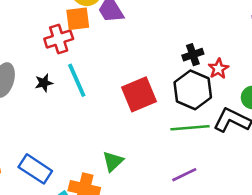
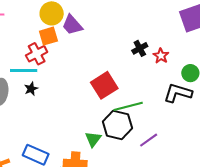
cyan line: (77, 80) -> (24, 71), moved, turned -56
black hexagon: (193, 90) -> (117, 125), moved
green line: (190, 128) -> (128, 106), moved

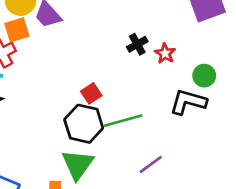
red square: (104, 85) -> (91, 93), size x0.6
black hexagon: (117, 125) -> (84, 124), moved
green triangle: (93, 139) -> (78, 164), size x1.5

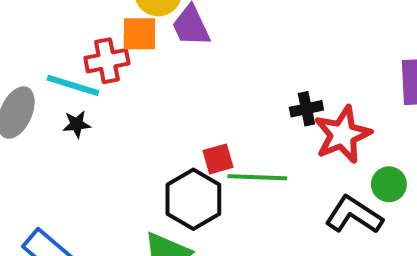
red star: (165, 53) -> (343, 135), size x1.8
green line: (123, 121) -> (257, 177), moved

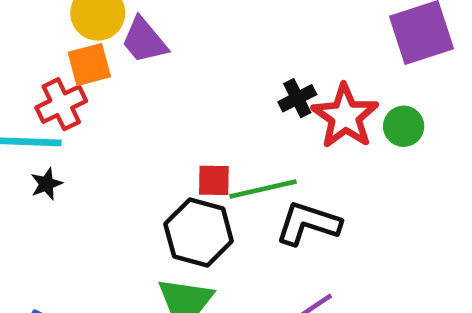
red square: (218, 159) -> (214, 180), turned 32
green circle: (389, 184) -> (404, 126), moved
black L-shape: (354, 215) -> (308, 223), moved

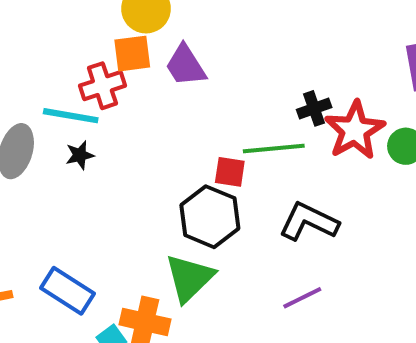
purple trapezoid: (144, 40) -> (186, 65), moved
green line: (263, 189) -> (274, 148), moved

